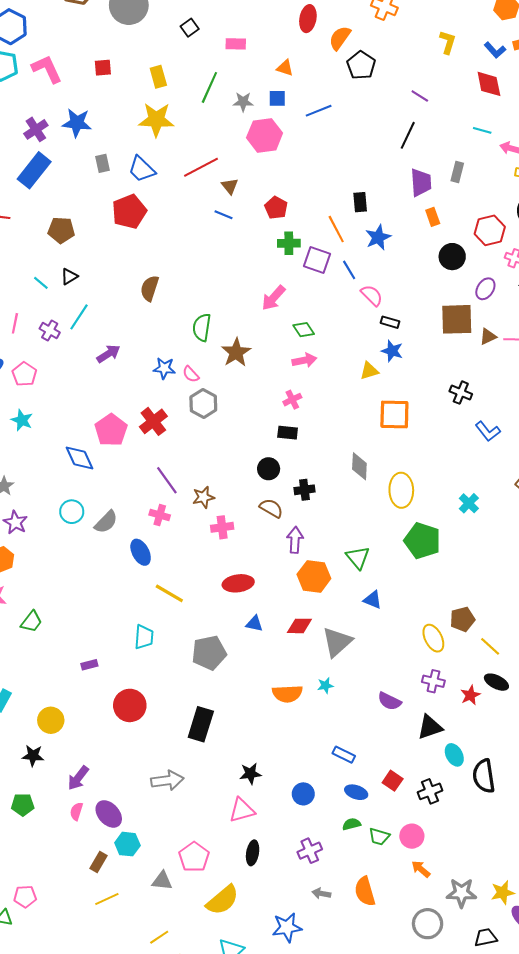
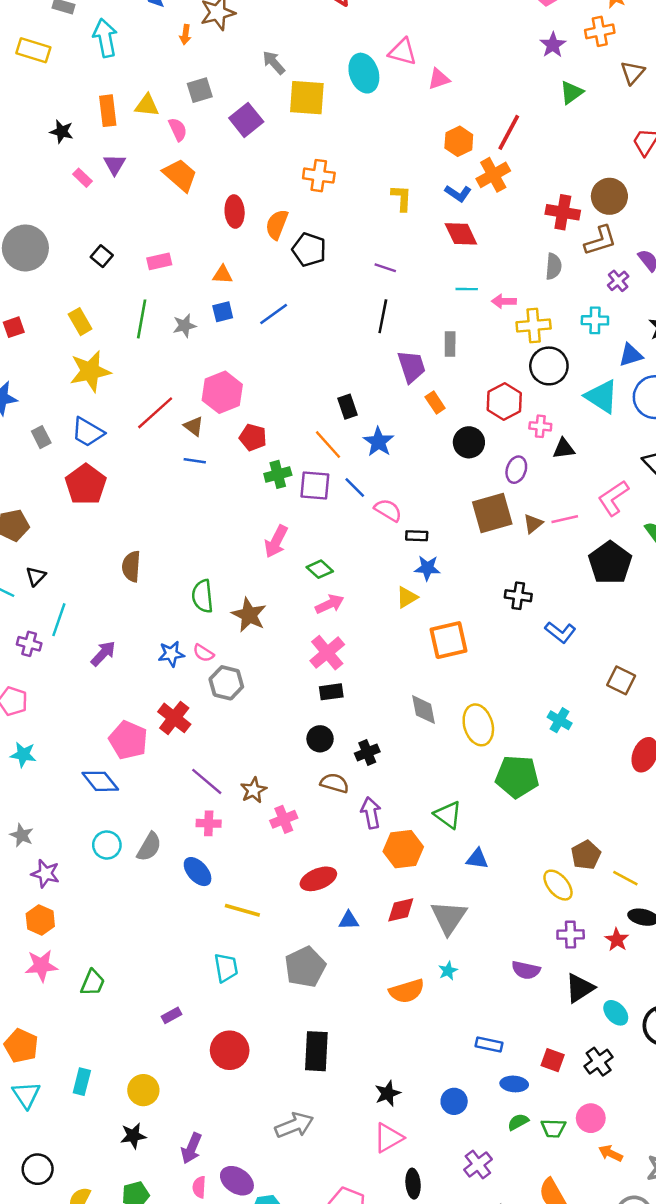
pink hexagon: (265, 135) -> (222, 392), moved
pink cross: (292, 400) -> (327, 653), size x1.6

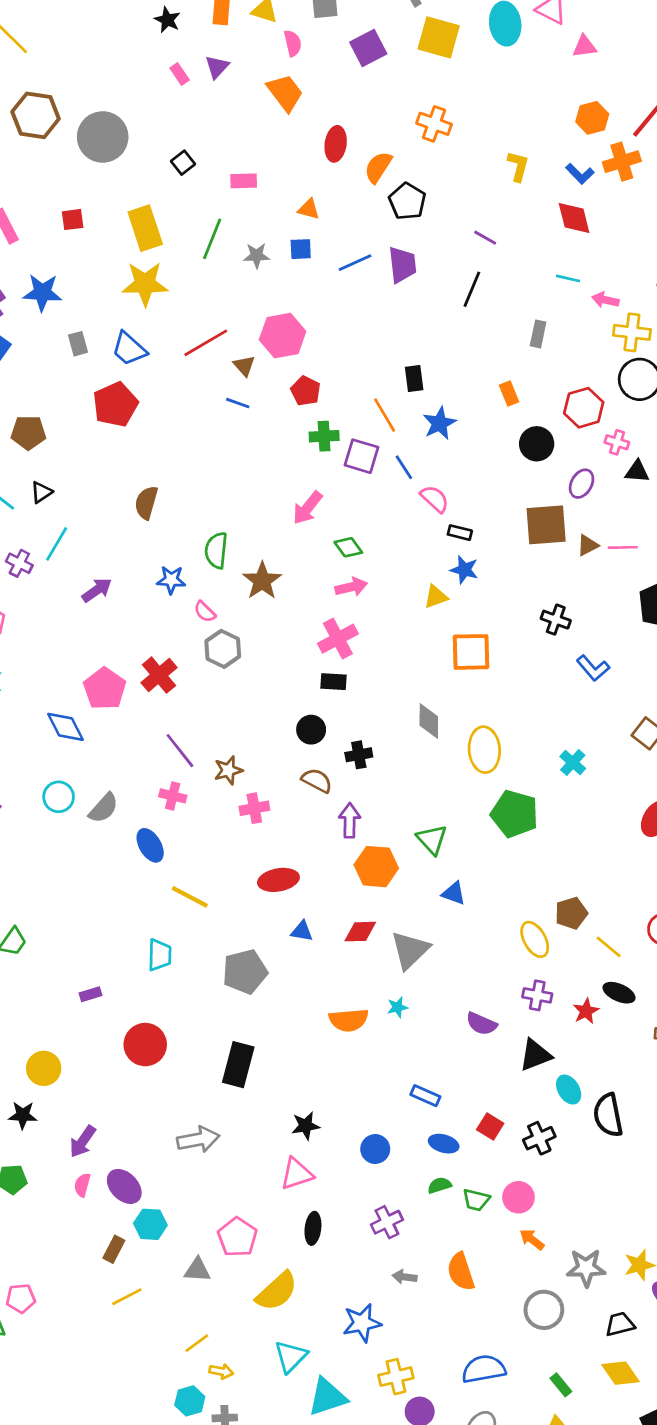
yellow rectangle: (80, 322) -> (145, 228), size x1.5
purple trapezoid: (412, 367) -> (402, 265), moved
blue star: (171, 654) -> (171, 580), moved

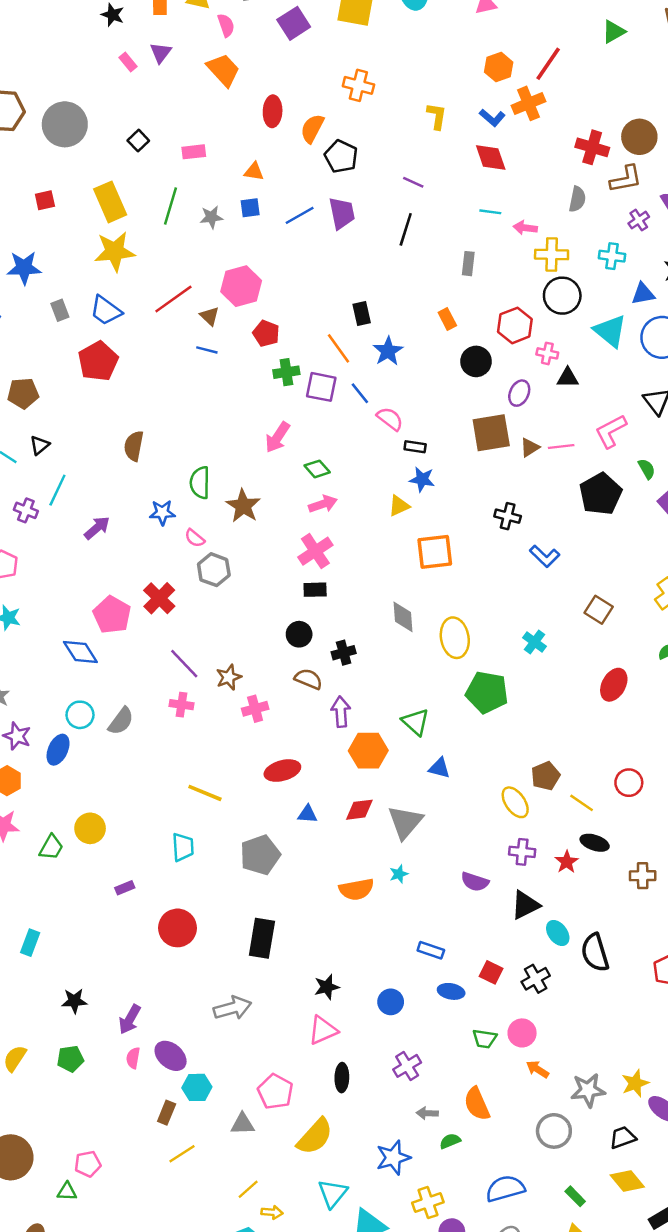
blue ellipse: (150, 845) -> (58, 750), moved, turned 60
yellow circle: (44, 1068) -> (90, 828), moved
green semicircle: (440, 1185) -> (450, 1141), moved

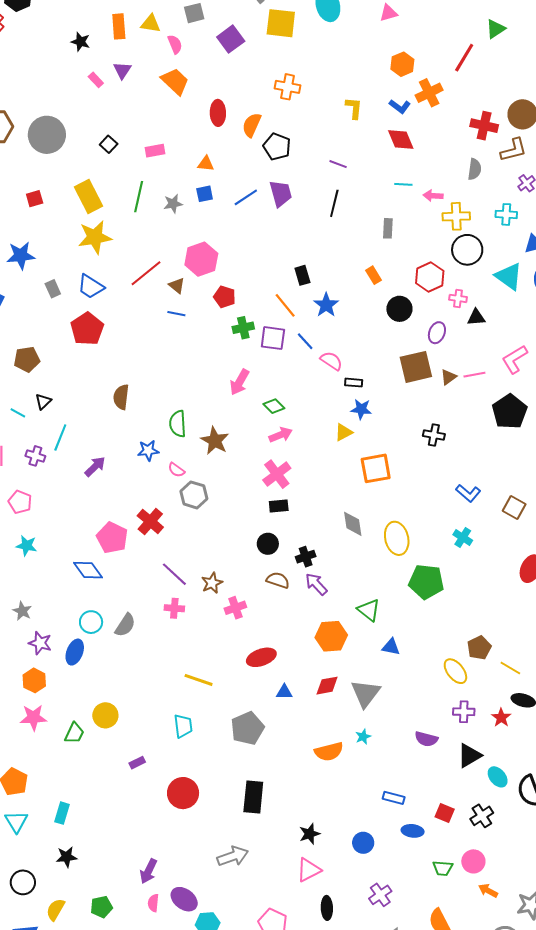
red line: (548, 64) -> (464, 58), moved
blue L-shape: (545, 556) -> (468, 493), moved
purple arrow: (341, 712) -> (316, 584), moved, turned -35
black star: (74, 1001) -> (66, 857), moved

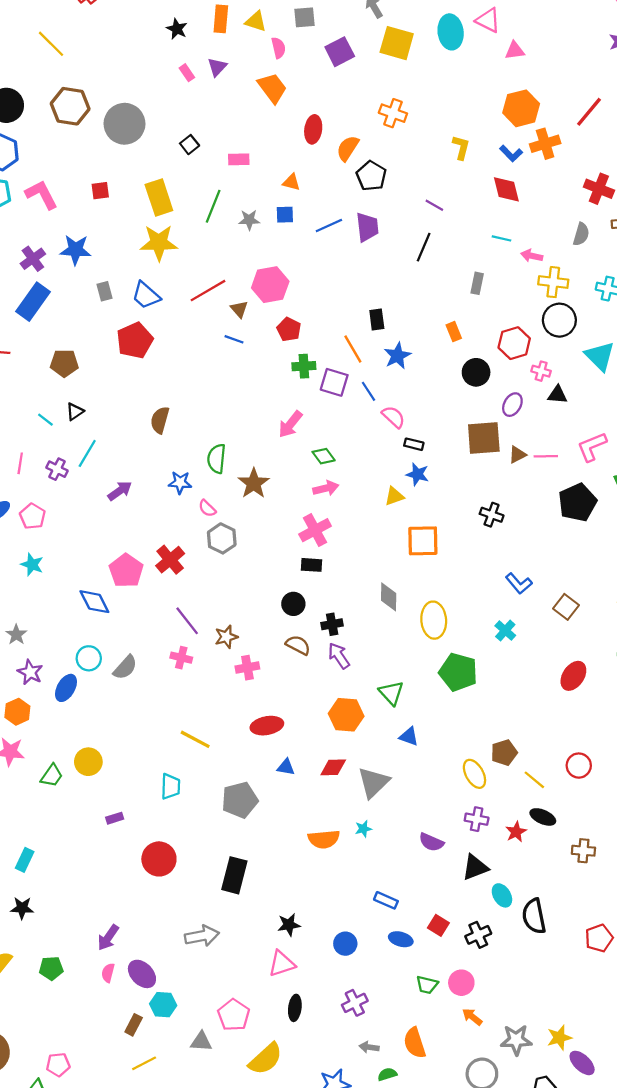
orange hexagon: (402, 64) -> (521, 108), size x1.4

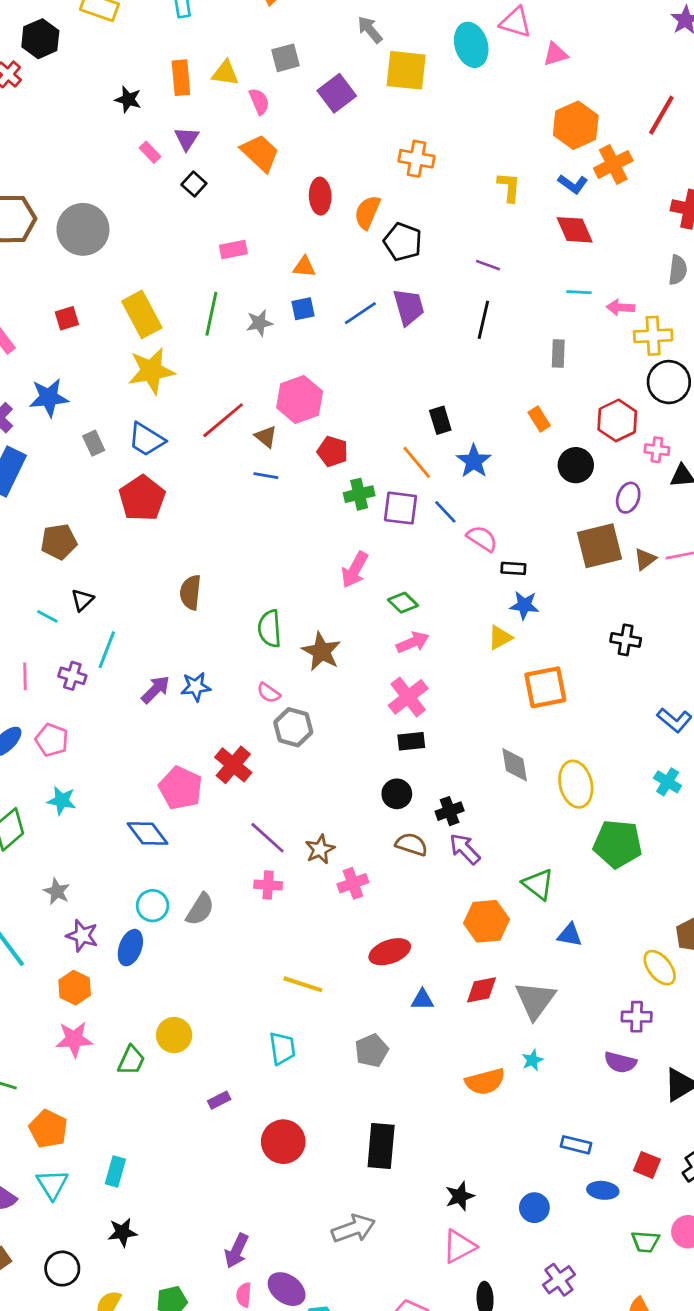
black square: (190, 145) -> (194, 184), moved
blue star: (180, 483) -> (196, 687), moved
gray pentagon: (240, 800) -> (372, 1051), size x0.7
purple cross: (477, 819) -> (637, 1017), moved

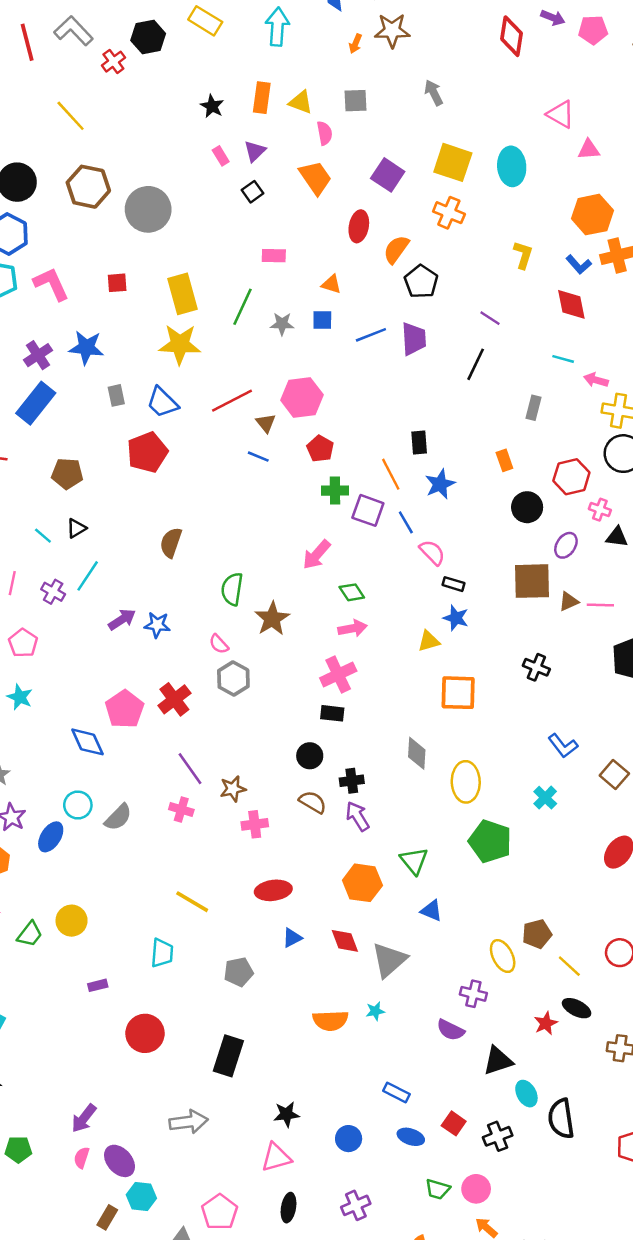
cyan ellipse: (471, 45) -> (512, 166), moved
yellow square: (406, 70) -> (453, 162), moved
purple square: (337, 93) -> (388, 175), moved, turned -32
red diamond: (482, 990) -> (345, 941), turned 68
blue triangle: (422, 1000) -> (292, 938), turned -40

